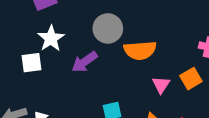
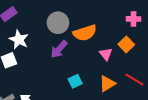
purple arrow: (84, 62) -> (59, 49), moved

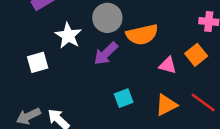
white star: (19, 40) -> (68, 36), moved
pink triangle: (106, 54) -> (168, 65), turned -40

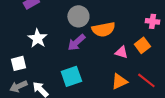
white star: (68, 36) -> (37, 38), moved
white square: (38, 62) -> (18, 63), moved
cyan square: (124, 98) -> (71, 76), moved, size x1.5

